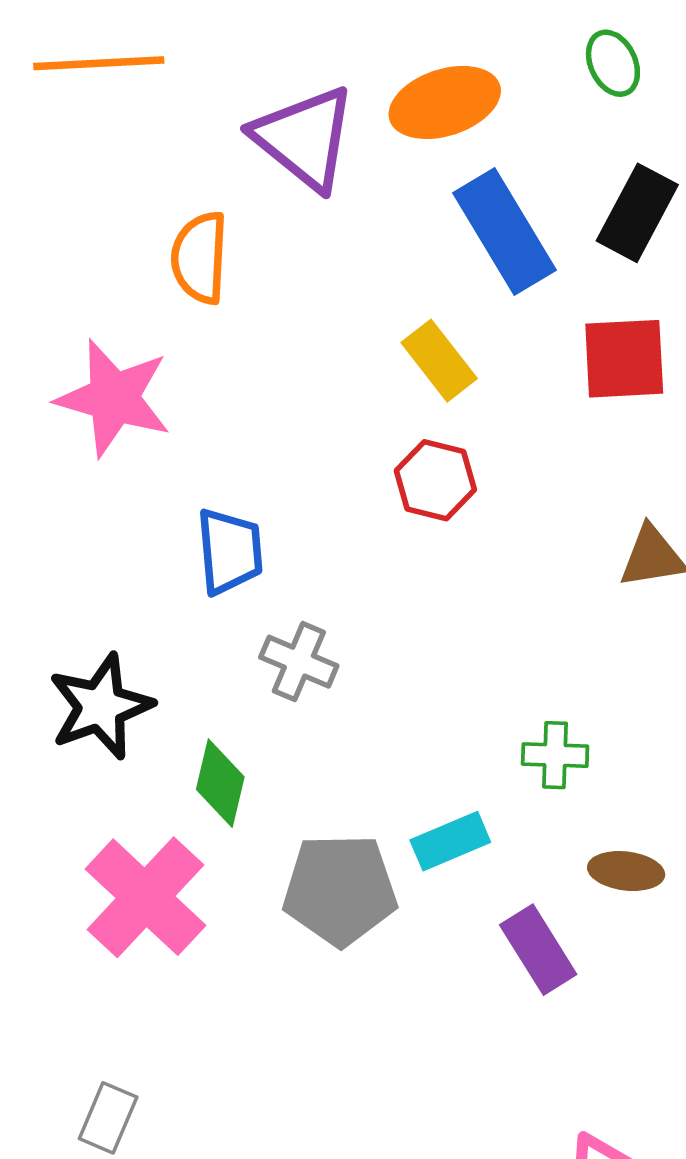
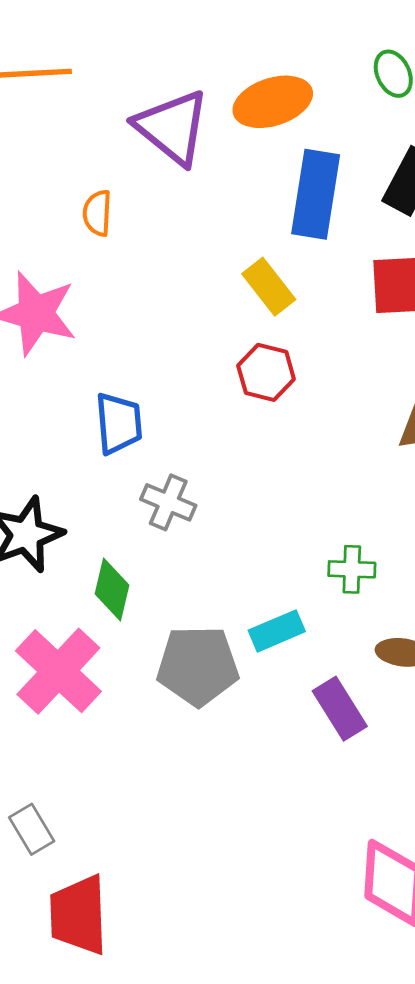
blue rectangle: (505, 232) -> (316, 194), turned 40
orange semicircle: (200, 258) -> (97, 213), size x0.7
gray rectangle: (108, 1118) -> (32, 829), turned -54

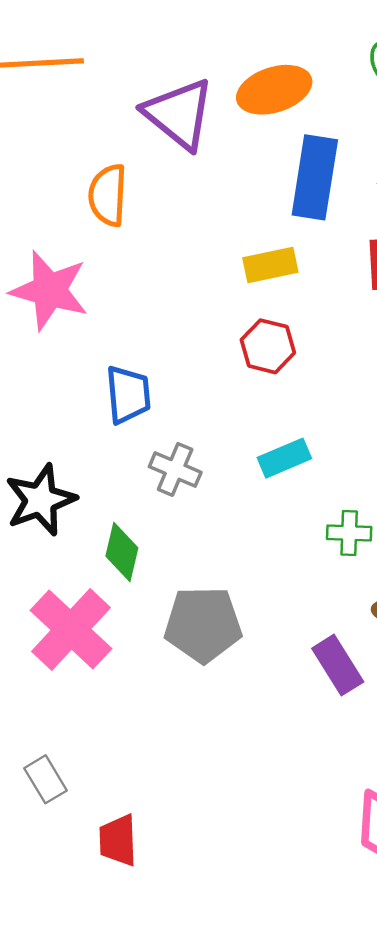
orange semicircle: (97, 213) -> (108, 195), size x1.4
yellow rectangle: (269, 287) -> (270, 265), turned -64
cyan rectangle: (277, 631) -> (284, 458), moved
red trapezoid: (79, 915) -> (118, 840), moved, size x0.7

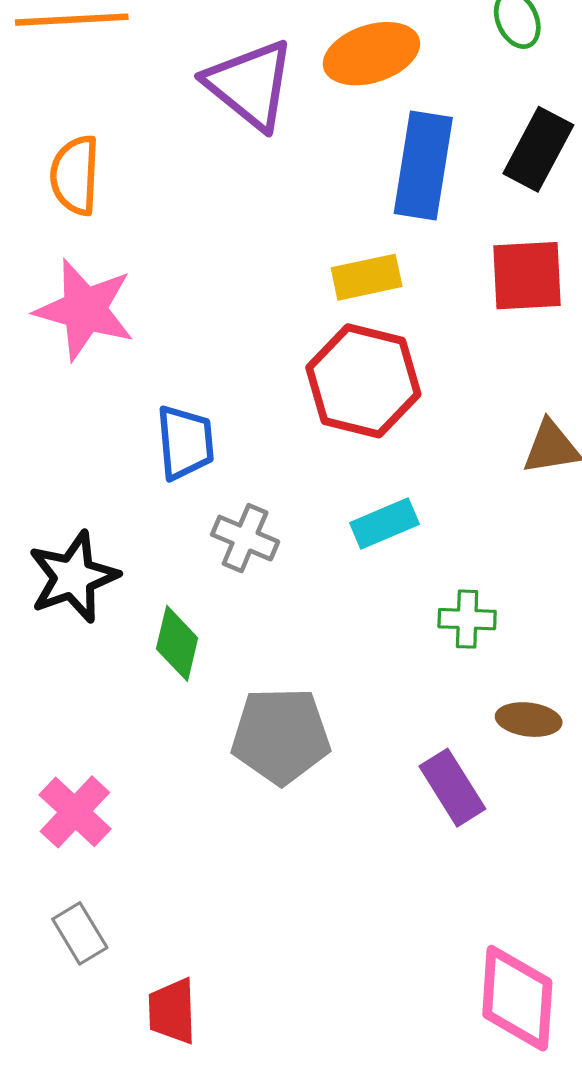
orange semicircle: (108, 195) -> (75, 175), moved
red hexagon: (268, 346) -> (363, 381), size x1.6
pink cross: (71, 629) -> (75, 812), moved, size x0.7

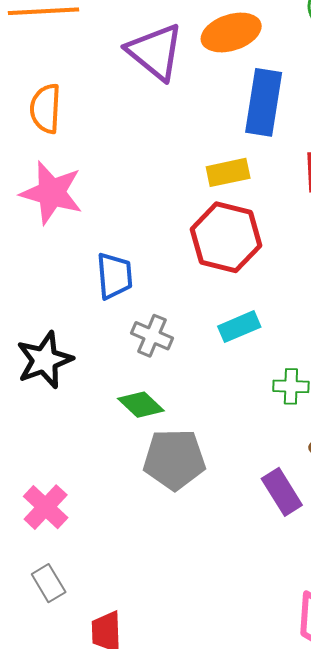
green diamond: (177, 643) -> (141, 405), moved, turned -60

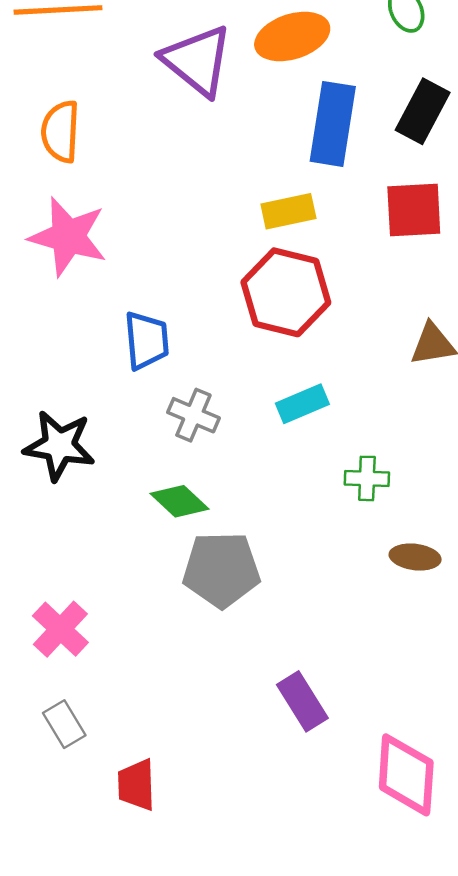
black star: (45, 360) -> (59, 446), turned 30
purple rectangle: (282, 492) -> (302, 701), moved

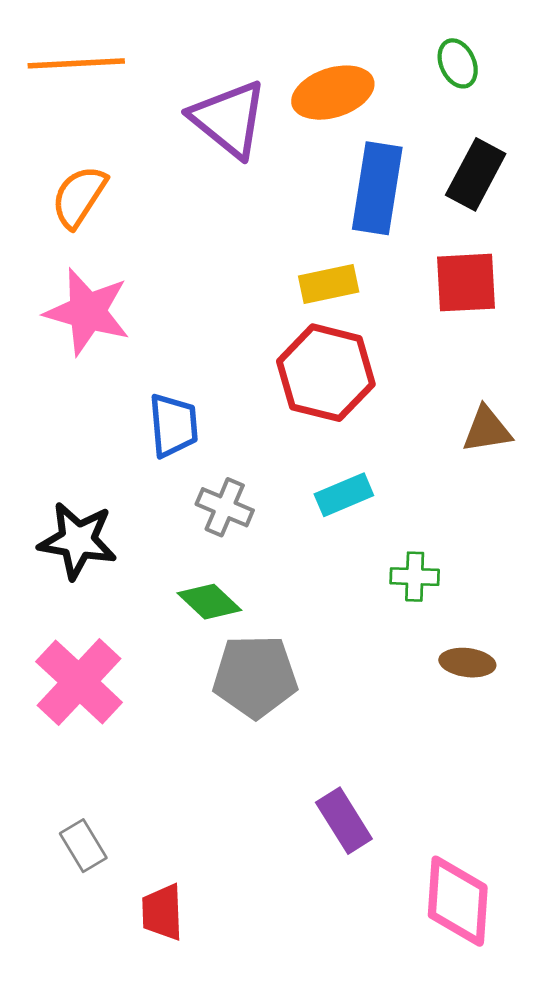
orange semicircle: (60, 131) -> (79, 197), turned 30
pink cross: (60, 629) -> (79, 682), moved, size x1.4

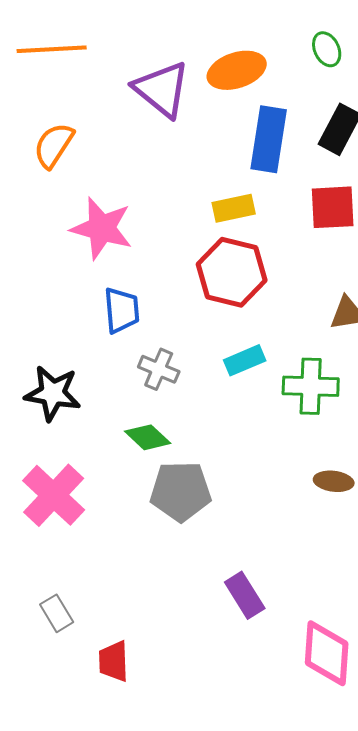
pink star: (87, 312) -> (102, 228), moved
green cross: (415, 577) -> (311, 386), moved, size x1.6

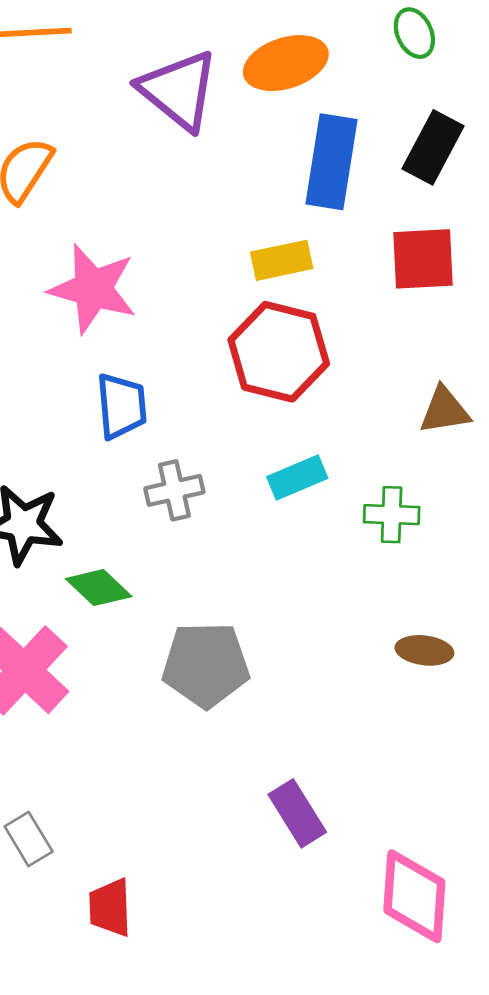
gray cross: (159, 369) -> (174, 490), turned -36
green cross: (311, 386) -> (392, 515), size x0.7
green diamond: (148, 437) -> (99, 588), moved

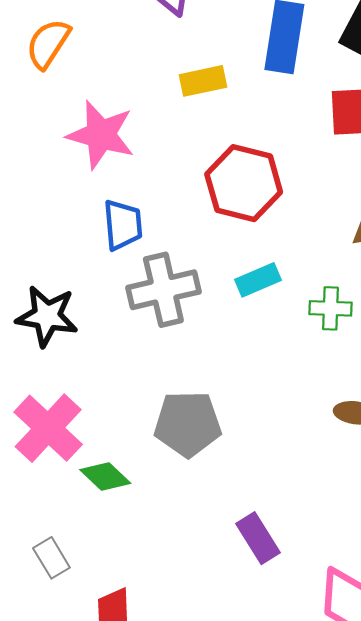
yellow rectangle: (282, 260) -> (203, 81), moved
gray cross: (174, 490) -> (163, 290), size x1.6
green diamond: (99, 588) -> (105, 477), moved

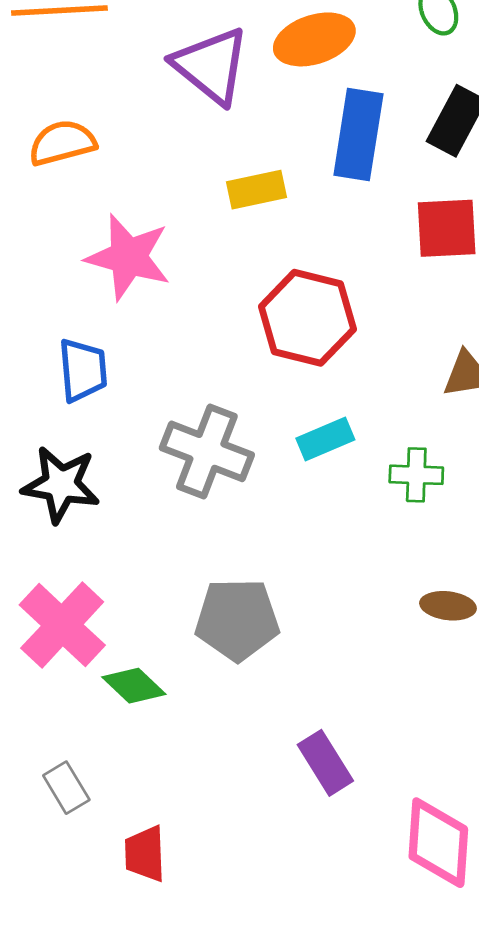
orange semicircle: (48, 44) -> (62, 143), turned 42
blue trapezoid: (123, 225) -> (83, 370), moved
gray cross: (163, 290) -> (207, 451), turned 34

